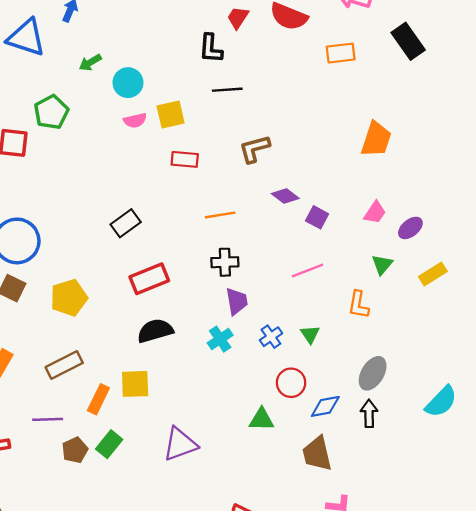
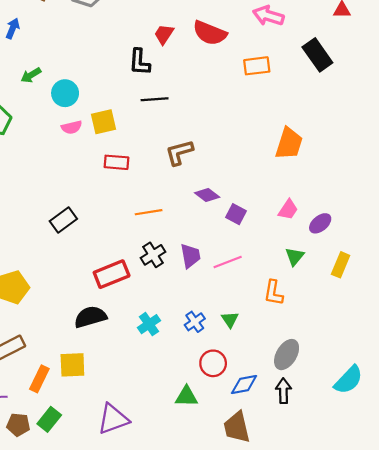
black cross: (225, 262) -> (153, 255), turned -30
yellow rectangle: (433, 274) -> (341, 265), turned -35
red rectangle: (149, 279) -> (112, 274), moved
purple trapezoid: (237, 301) -> (190, 256), moved
brown pentagon: (75, 450) -> (18, 425), turned 30

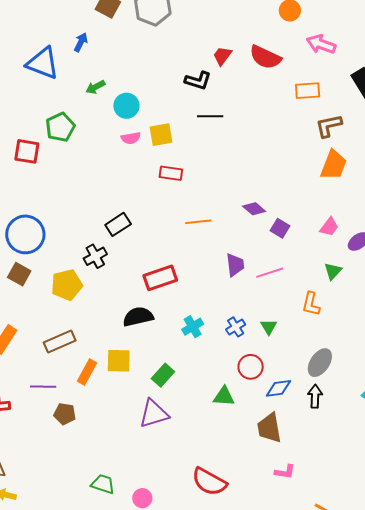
black L-shape: (140, 62) -> (198, 81), turned -80
brown L-shape: (179, 152) -> (329, 126), moved
black cross: (153, 255) -> (95, 256), moved
green rectangle: (49, 419) -> (163, 375), moved

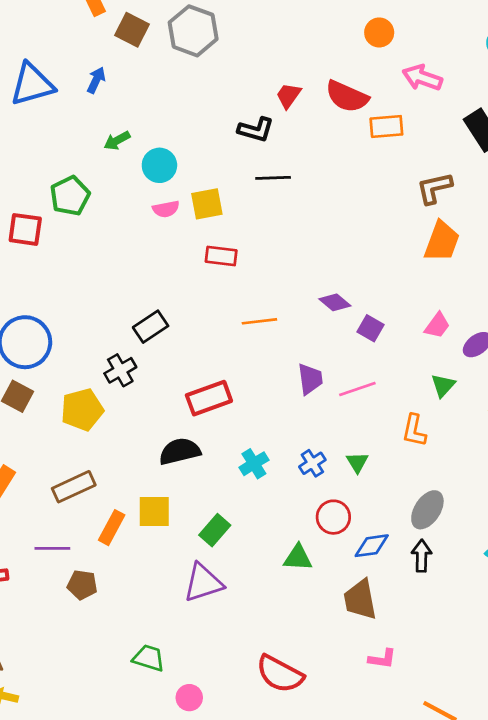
blue triangle: (43, 63) -> (32, 84), moved, turned -36
orange rectangle: (308, 91) -> (386, 127), moved
green trapezoid: (103, 484) -> (149, 658), moved

